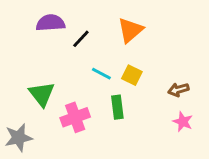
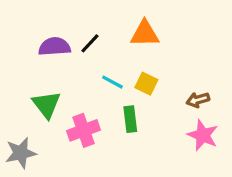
purple semicircle: (50, 23) -> (54, 47), moved
orange triangle: (130, 30) -> (145, 34), turned 40
pink star: (183, 122) -> (203, 135), size x1.4

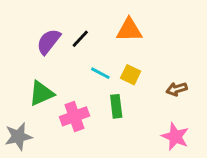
purple semicircle: (54, 47) -> (49, 42), turned -48
green triangle: (46, 105) -> (41, 93), turned 44
pink star: (203, 135) -> (175, 137), moved

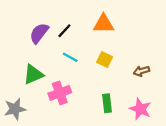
cyan line: (100, 73) -> (70, 57), moved
green rectangle: (116, 106) -> (107, 103), moved

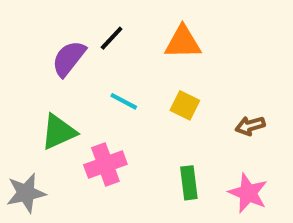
black line: (64, 31) -> (112, 38), moved

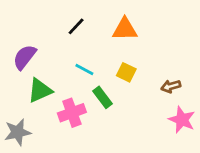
purple semicircle: (69, 59) -> (25, 57), moved
green rectangle: (189, 183) -> (103, 97), moved, turned -30
pink star: (248, 193) -> (182, 120), moved

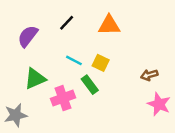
purple semicircle: (25, 57) -> (28, 36), moved
yellow square: (126, 72) -> (101, 63), moved

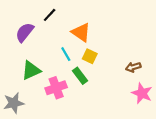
black line: (67, 23) -> (50, 15), moved
orange triangle: (109, 25) -> (81, 32), moved, turned 36
cyan line: (74, 60) -> (66, 54), turned 32

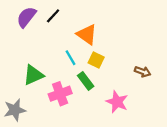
purple semicircle: (25, 32) -> (26, 17), moved
brown arrow: (133, 67) -> (143, 72), turned -144
pink star: (142, 93) -> (117, 102), moved

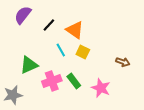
black line: (53, 16) -> (49, 25), moved
green rectangle: (86, 81) -> (74, 81), moved

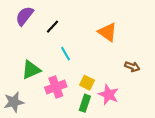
orange triangle: (75, 30) -> (107, 32), moved
yellow square: (83, 52) -> (87, 83), moved
green rectangle: (74, 81) -> (85, 103), moved, turned 56

